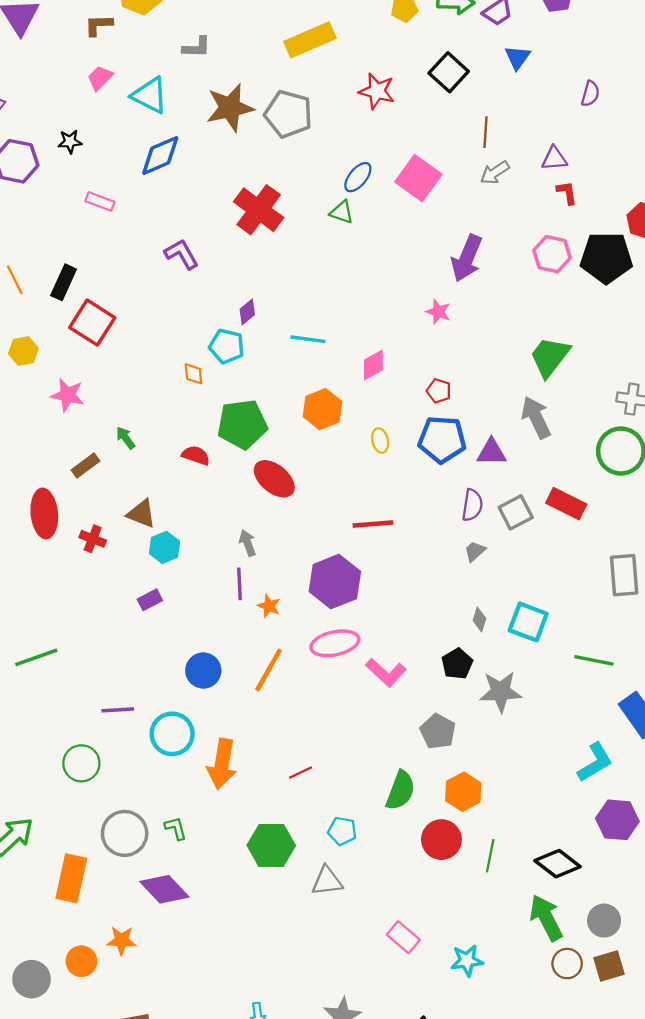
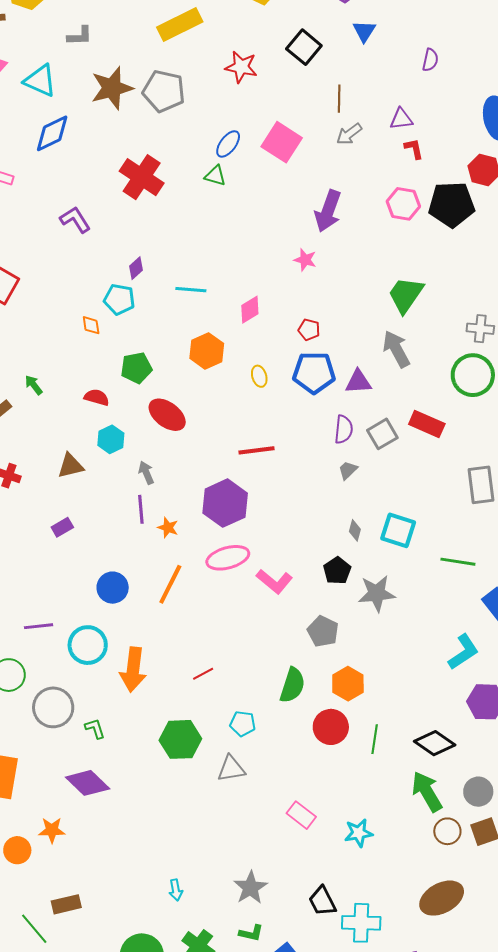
green pentagon: (242, 424) -> (136, 368), size x0.7
brown triangle: (141, 514) -> (70, 466), moved, turned -32
cyan hexagon: (164, 547) -> (111, 439), moved
gray circle: (125, 833) -> (53, 707), moved

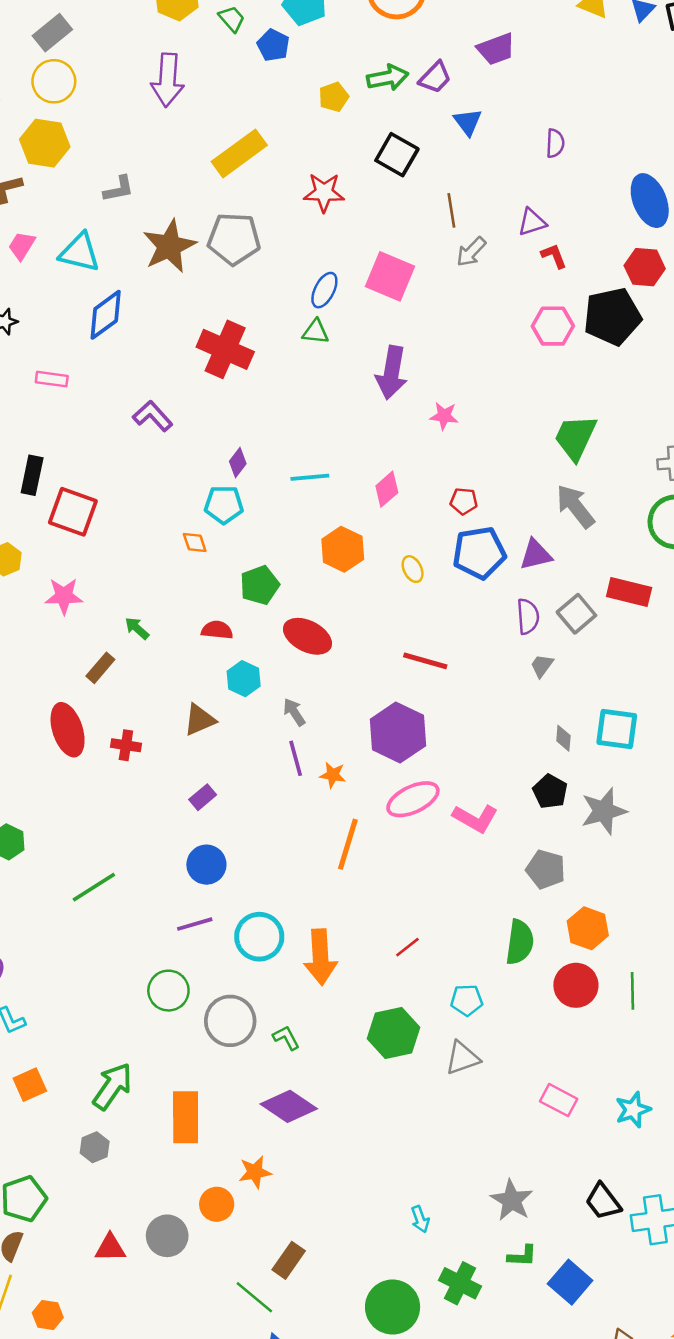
purple arrow: (328, 211) -> (392, 373), moved
red line: (257, 450) -> (425, 661), turned 33
blue circle: (113, 588) -> (206, 865), moved
brown rectangle: (66, 904) -> (289, 1260), turned -32

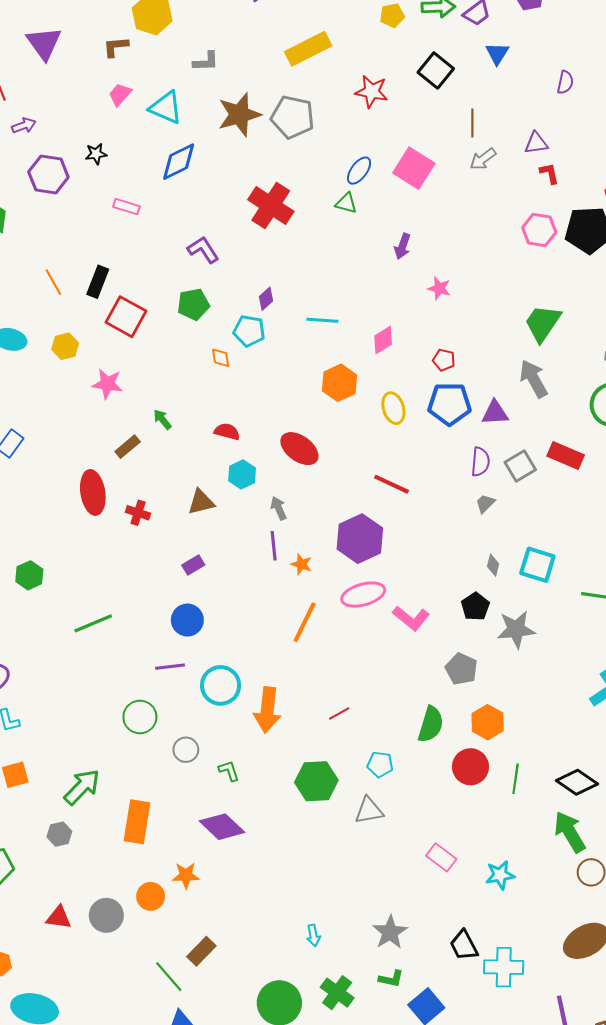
purple arrow: (392, 373) -> (402, 246), size x0.6
yellow ellipse: (413, 569) -> (393, 408), size x1.4
green pentagon: (260, 585) -> (193, 304), moved
gray circle: (230, 1021) -> (186, 750), size x0.6

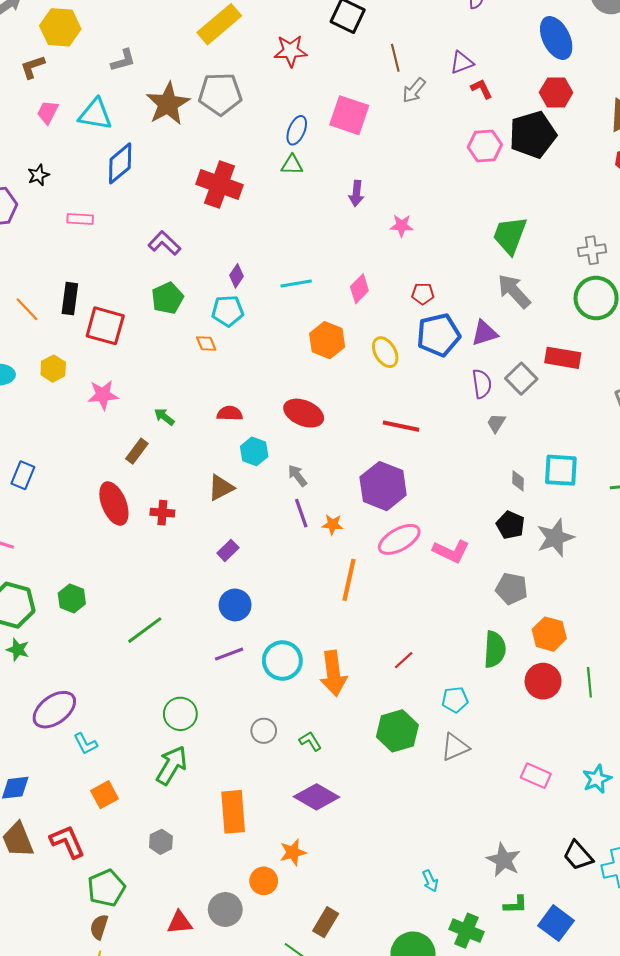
green circle: (140, 717) -> (180, 714), moved
green arrow: (82, 787) -> (172, 765), moved

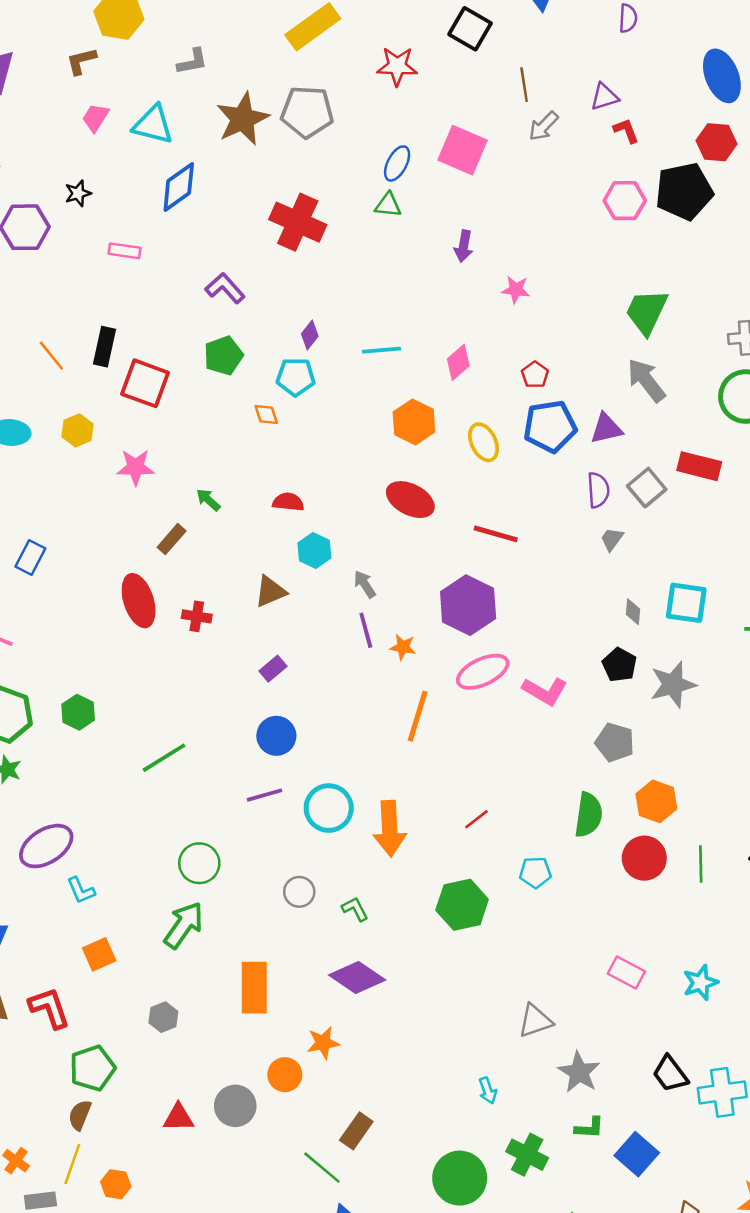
red pentagon: (423, 294) -> (535, 375), turned 30
red ellipse: (304, 413) -> (410, 500), moved
gray triangle: (455, 747) -> (535, 1021), moved

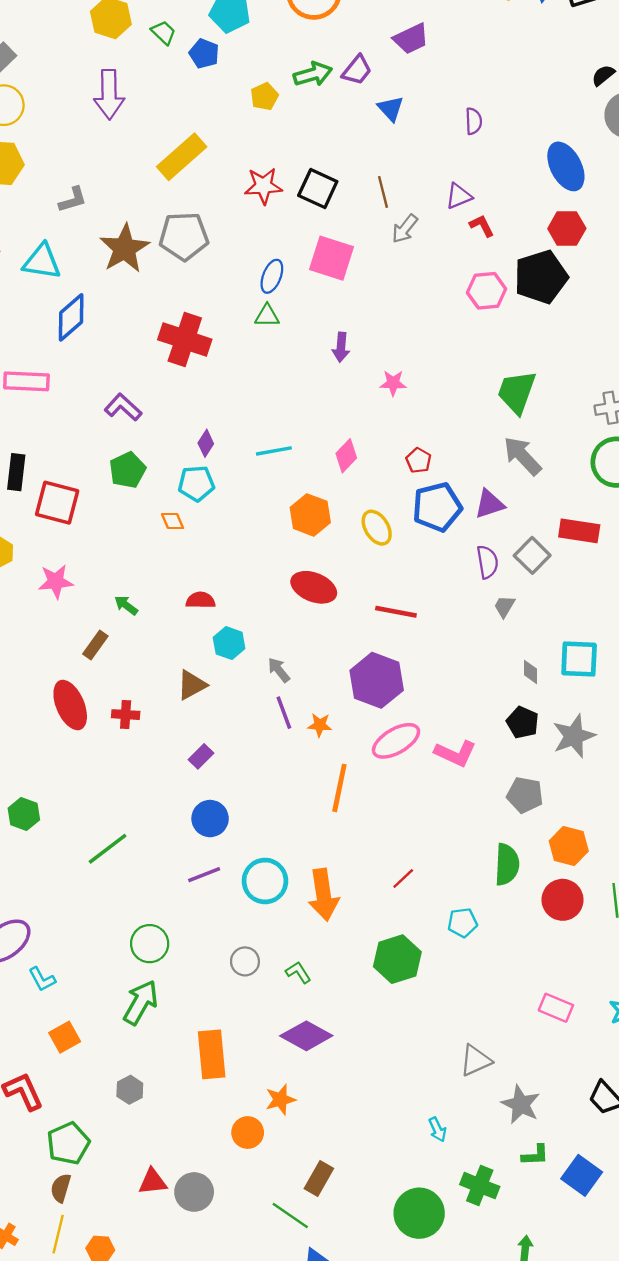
black square: (470, 29) -> (318, 189), moved
pink rectangle: (125, 251) -> (26, 381), size x1.5
gray circle: (235, 1106) -> (194, 1192), moved

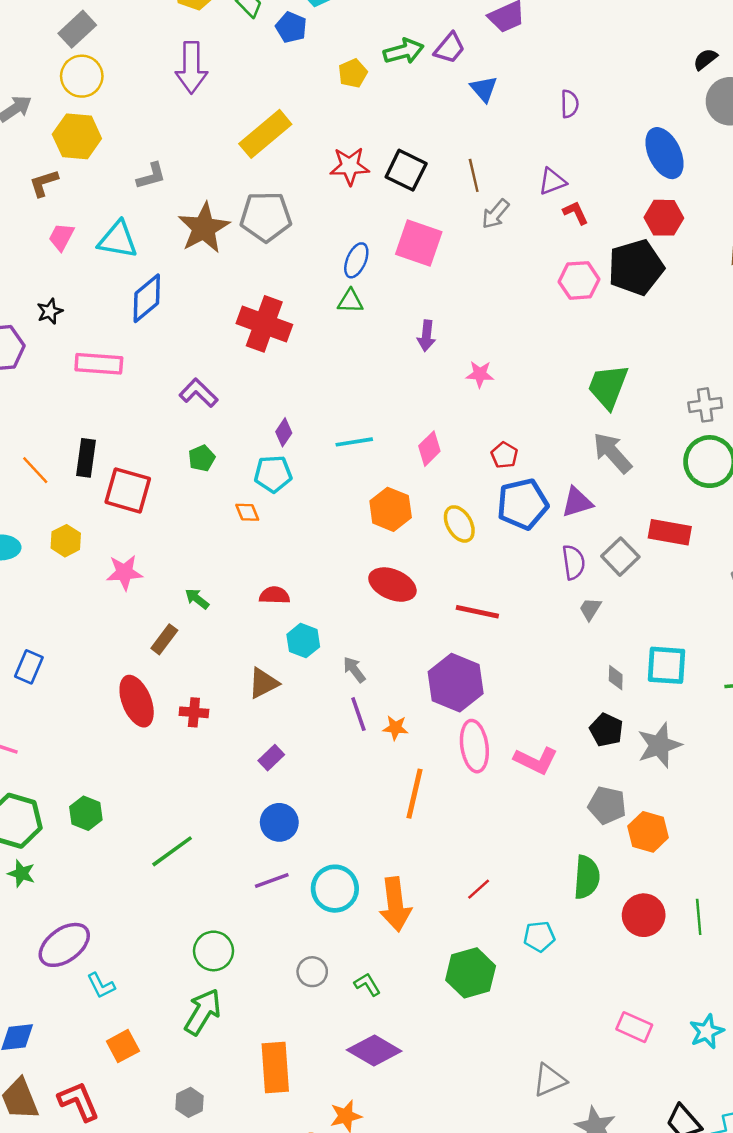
green pentagon: (127, 470) -> (202, 458), size x0.7
pink ellipse: (396, 741) -> (474, 746), turned -69
orange hexagon: (569, 846) -> (648, 832), moved

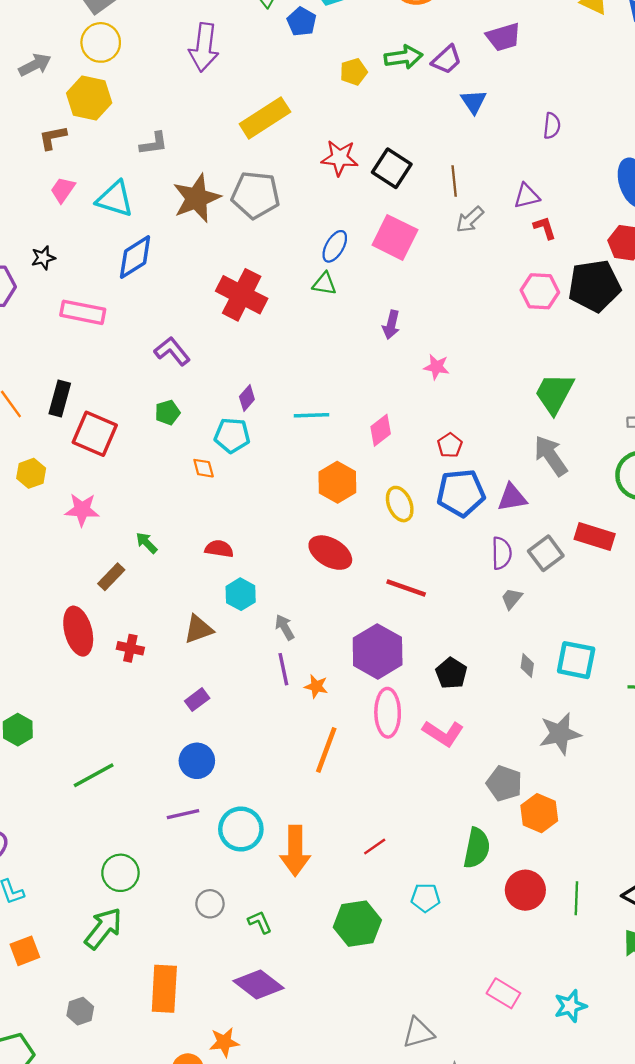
black pentagon: (606, 730) -> (451, 673), moved

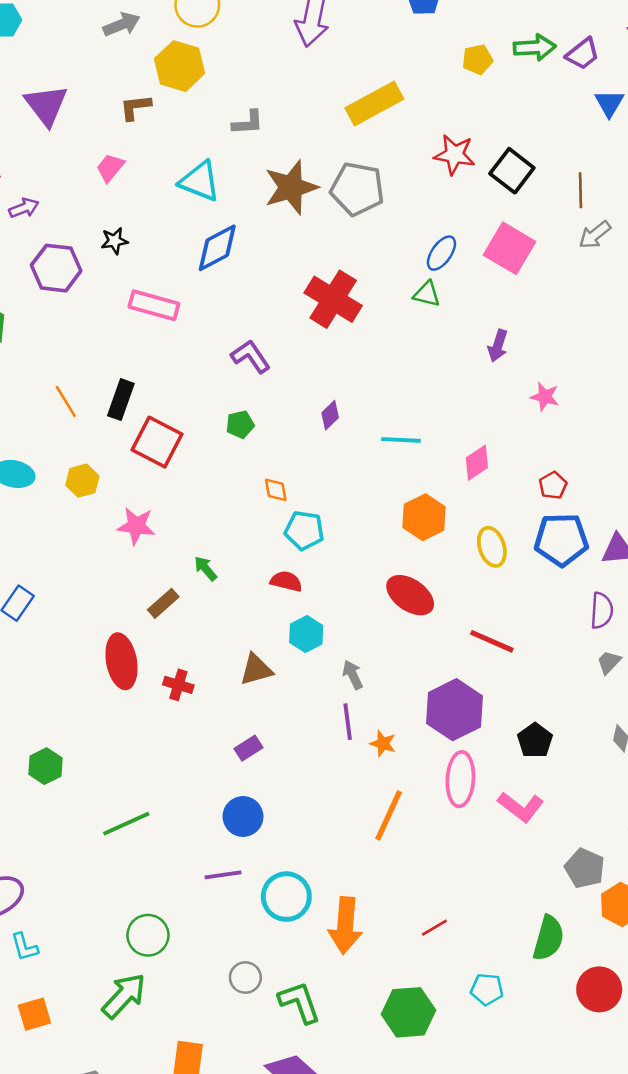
pink trapezoid: (63, 190) -> (110, 168), moved
cyan pentagon: (232, 435) -> (304, 530), moved
green L-shape: (260, 922) -> (300, 1002), size x1.6

